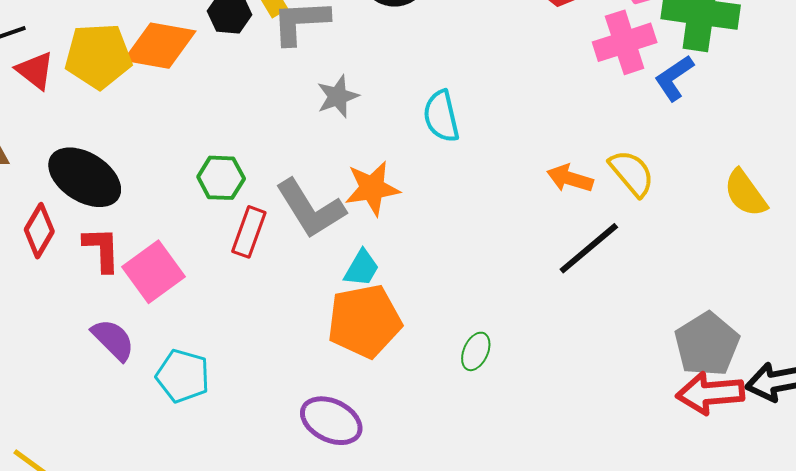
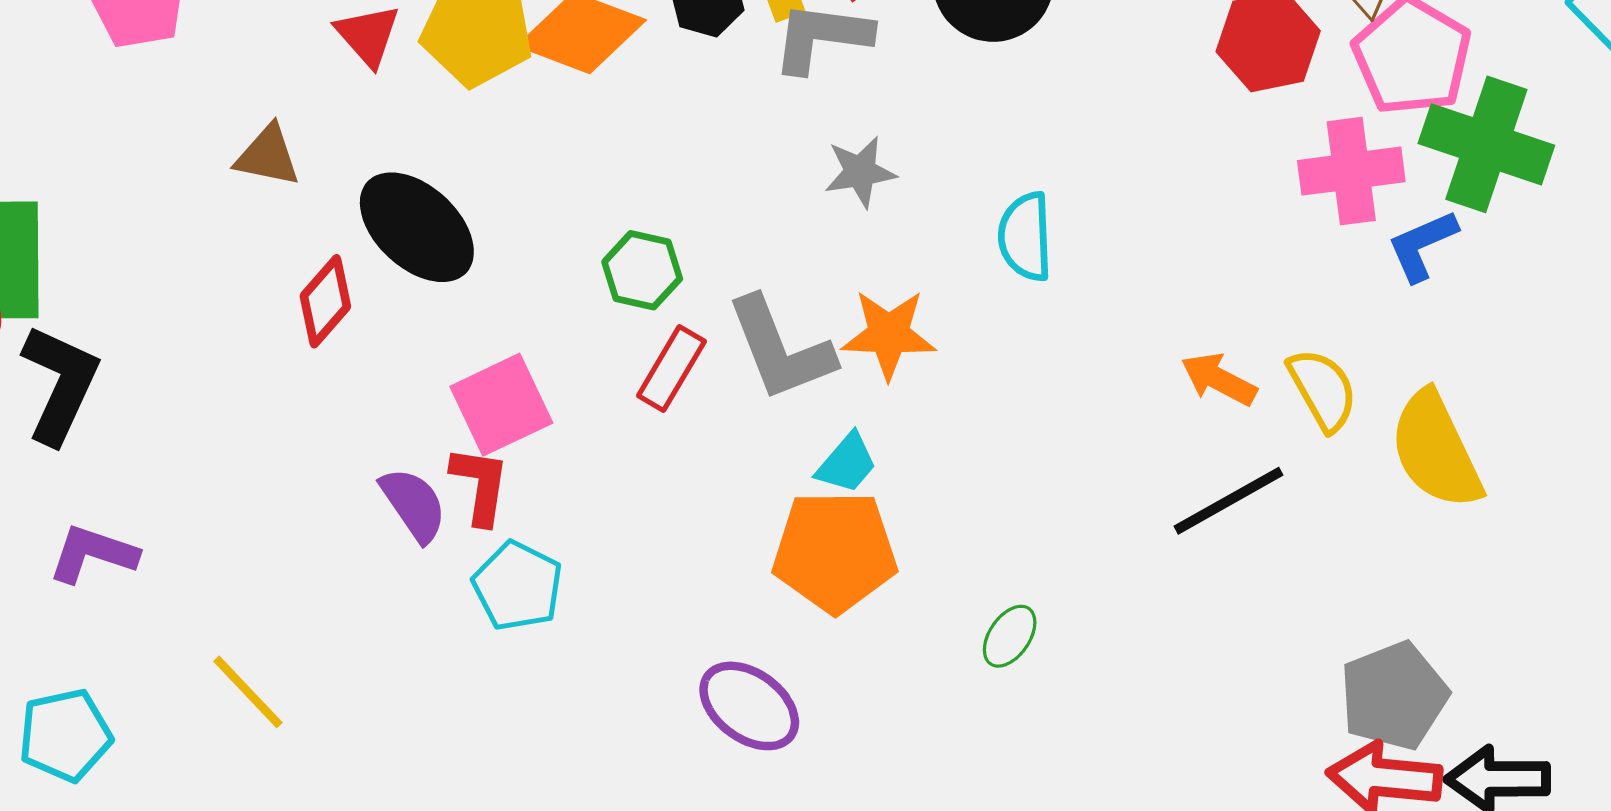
yellow semicircle: (745, 193) -> (1436, 450), moved, size x1.4
red L-shape: (102, 249) -> (480, 485), moved

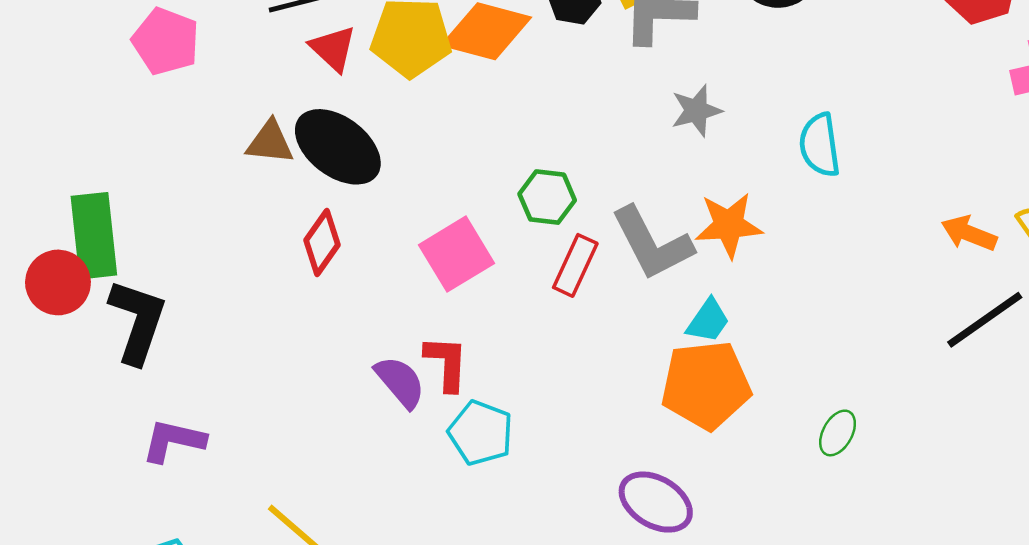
black ellipse: (417, 227) -> (338, 147), moved
pink square: (501, 405) -> (456, 254), moved

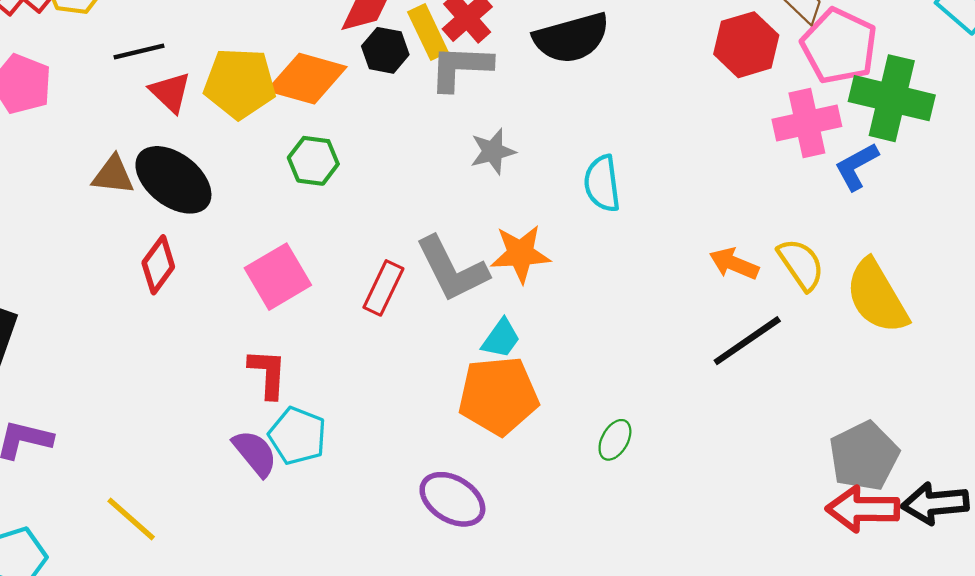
green hexagon: (547, 197) -> (313, 161), moved
purple semicircle: (400, 382) -> (255, 453), moved

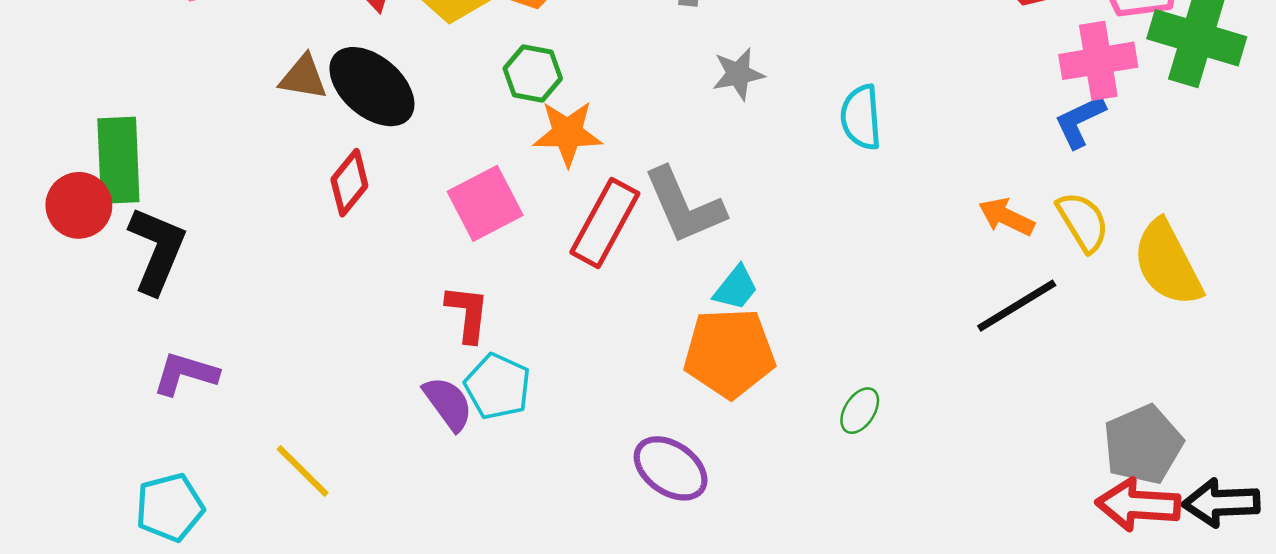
blue L-shape: (856, 166) -> (1080, 121), moved
orange star: (520, 254) -> (568, 133), moved
red rectangle: (383, 288) -> (605, 223), size x1.4

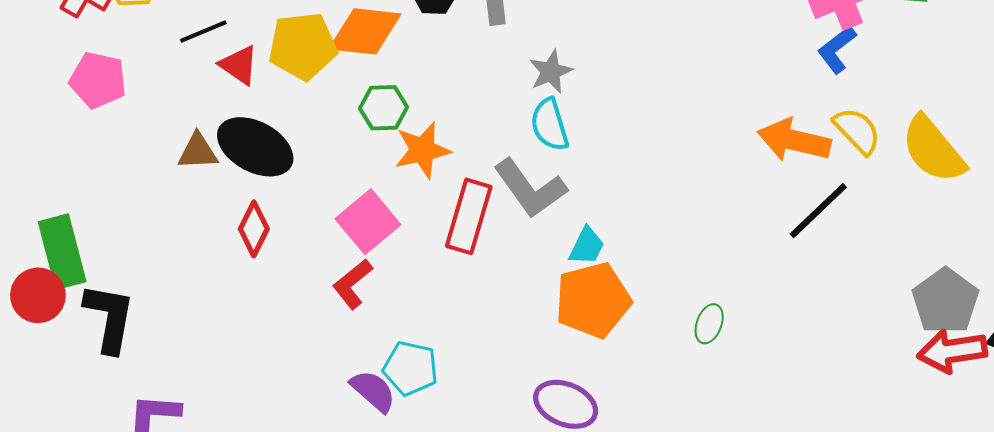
cyan semicircle: (861, 117) -> (550, 125), moved
orange arrow: (1007, 217) -> (794, 140), size x1.5
red L-shape: (468, 313) -> (352, 284), moved, turned -123

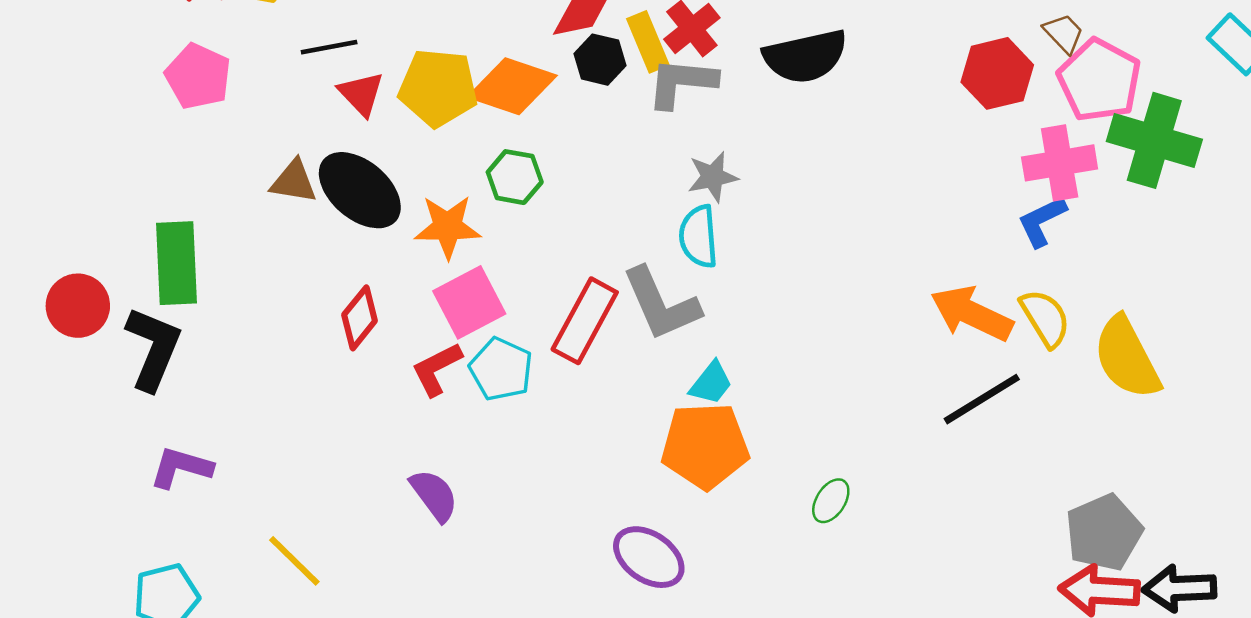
orange star: (422, 150) -> (448, 227), moved
red diamond: (254, 229) -> (360, 318), moved
green rectangle: (62, 252) -> (177, 263), moved
cyan pentagon: (410, 368) -> (501, 369), moved

